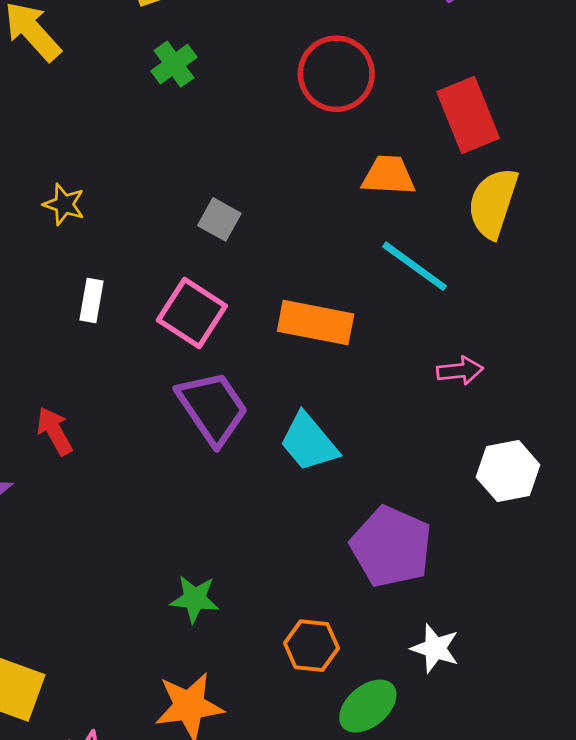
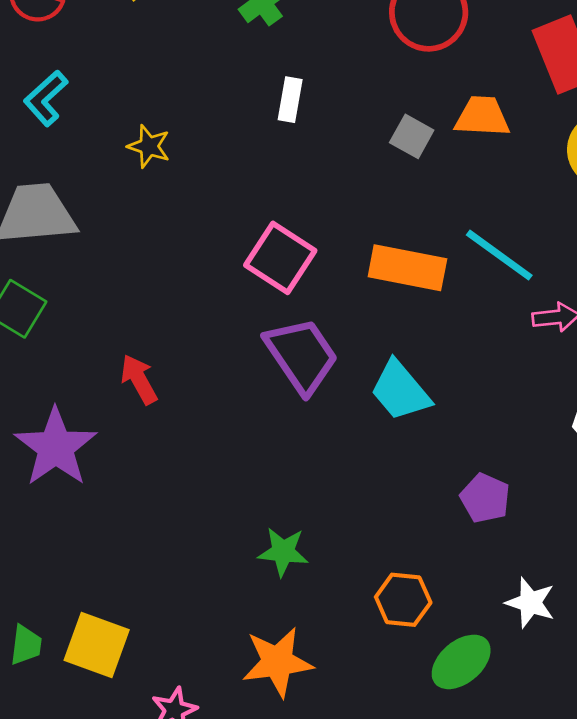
gray square: (219, 219) -> (412, 136), moved
cyan line: (415, 266) -> (499, 255), moved
white rectangle: (92, 301) -> (290, 100), moved
purple pentagon: (391, 547) -> (485, 498), size x0.6

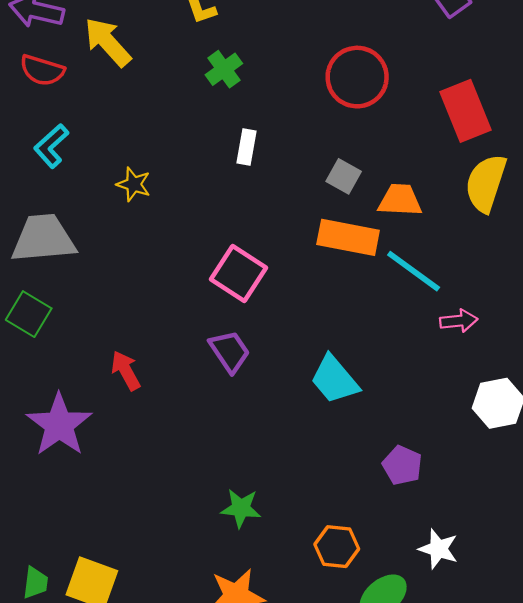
orange trapezoid: (482, 117) -> (400, 200), moved
orange rectangle: (407, 268) -> (348, 237), moved
purple trapezoid: (301, 355) -> (230, 351), moved, size x0.7

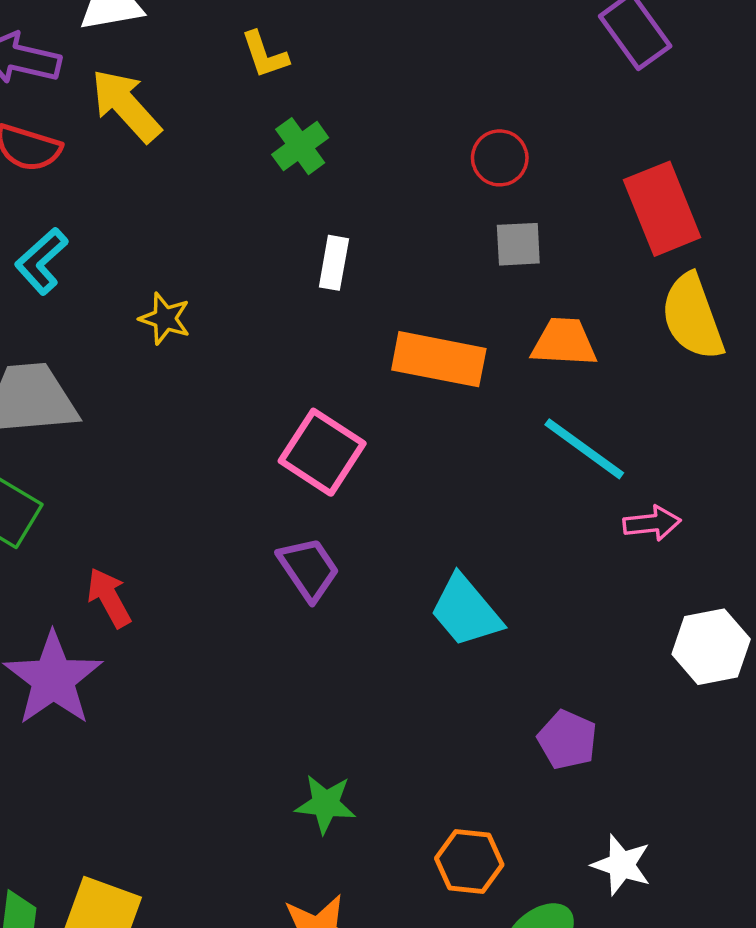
red circle: (357, 77) -> (500, 158), size x0.6
gray square: (344, 176) -> (518, 244), moved, turned -32
yellow semicircle: (486, 183) -> (693, 317), turned -38
orange rectangle: (348, 237) -> (439, 359), moved
red arrow: (126, 371) -> (109, 598), moved

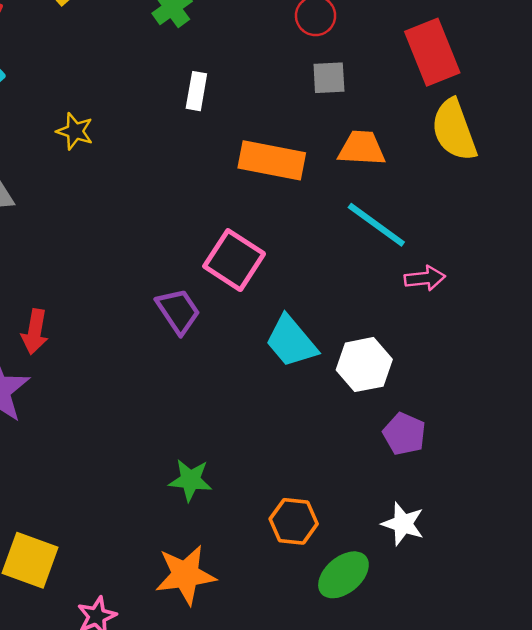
pink square: (322, 452) -> (234, 260), moved
red arrow: (109, 598) -> (35, 332), turned -141
white hexagon: (711, 647) -> (364, 365), moved
purple pentagon: (567, 740) -> (404, 434), moved

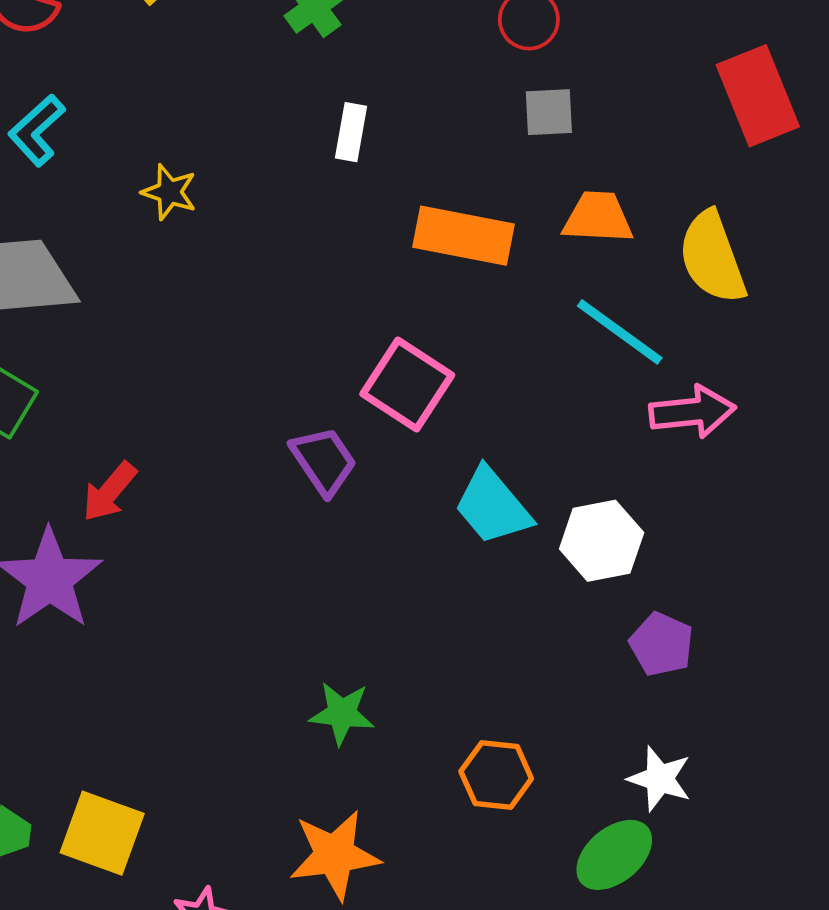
red rectangle: (432, 52) -> (758, 96), moved
yellow semicircle: (454, 130) -> (712, 257), moved
pink arrow: (425, 278) -> (692, 412), size x1.4
red arrow: (35, 332) -> (109, 492), turned 30
green ellipse: (343, 575) -> (614, 855), moved

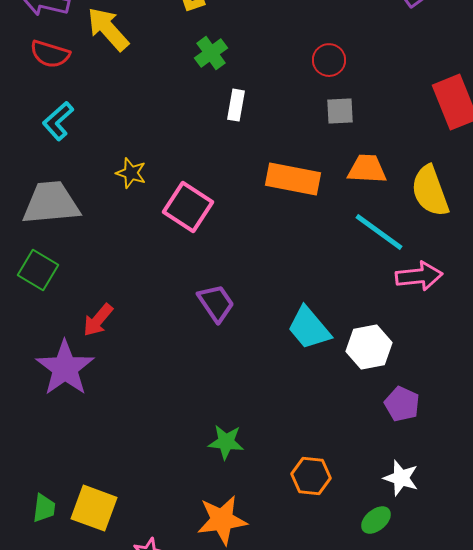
white rectangle: (351, 132) -> (236, 105), moved
yellow star: (169, 192) -> (131, 173), moved
pink square: (407, 385) -> (188, 207), moved
green ellipse: (614, 855) -> (376, 520), size x0.7

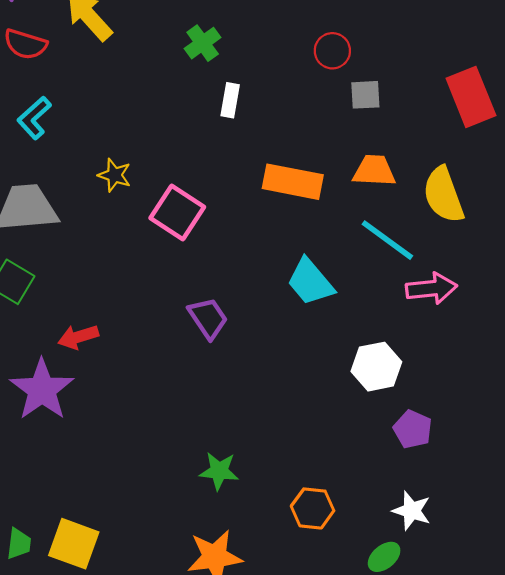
gray square: (340, 111) -> (365, 95), moved
red arrow: (98, 320) -> (78, 337), turned 33
cyan trapezoid: (309, 328) -> (310, 282), moved

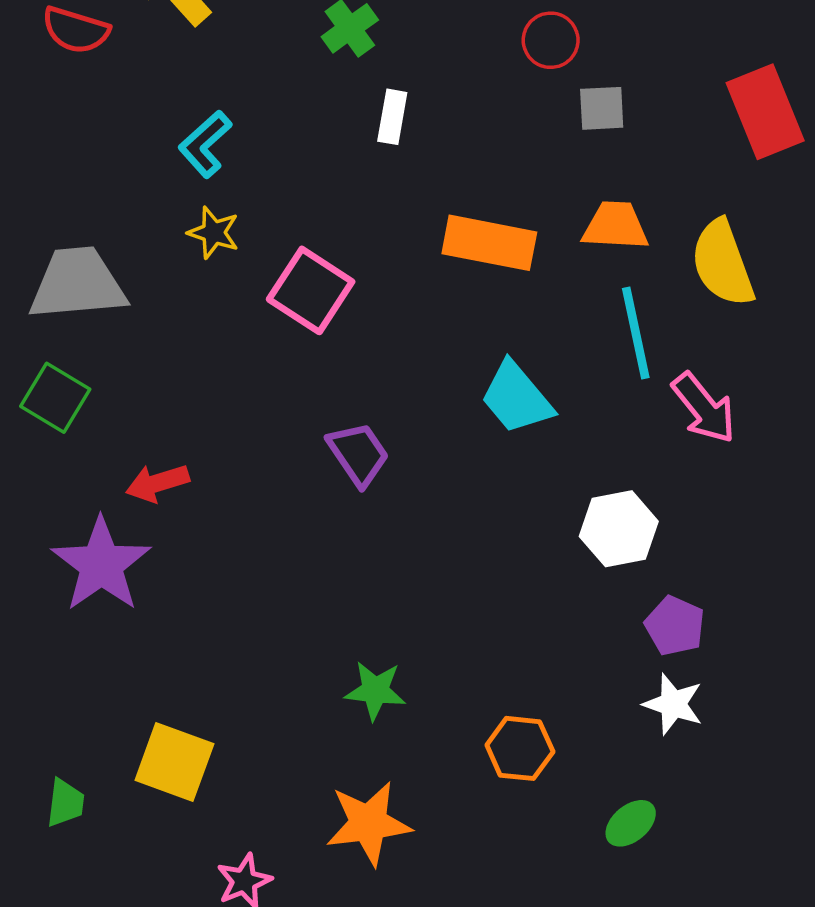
cyan L-shape: (34, 118) -> (205, 144), moved
cyan line: (387, 240) -> (636, 333), turned 42
pink arrow: (431, 288) -> (704, 408), turned 57
white star: (412, 511) -> (673, 704), moved
yellow square: (74, 544) -> (174, 762), moved

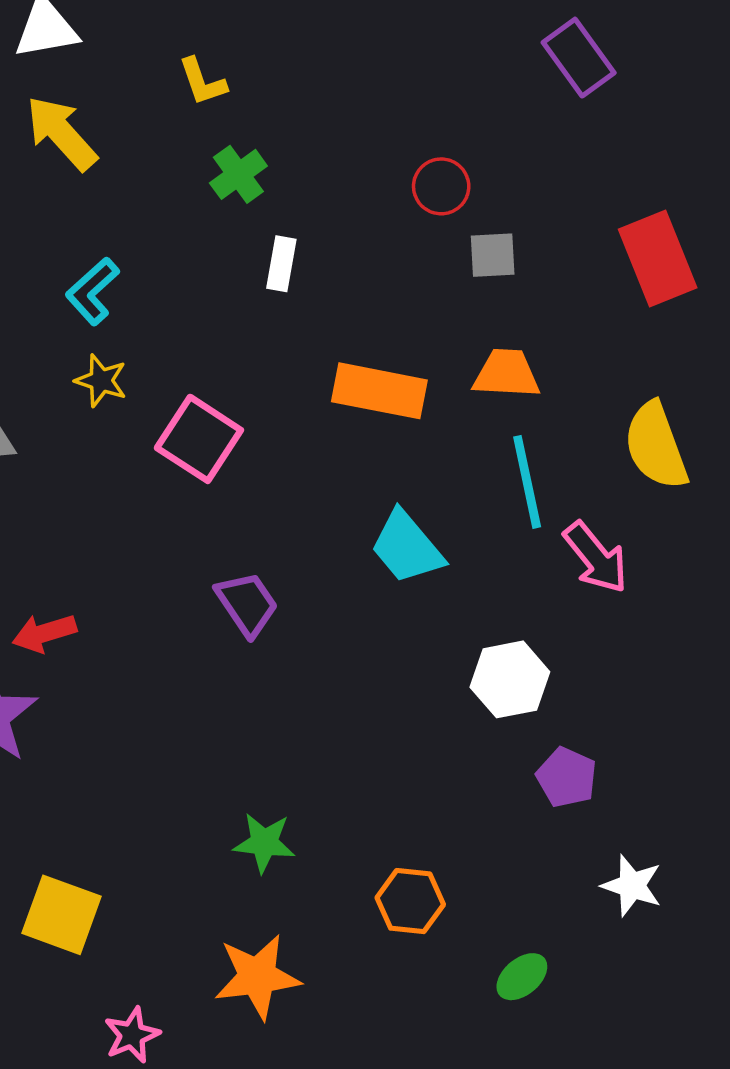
yellow semicircle: (723, 263) -> (656, 446), moved
white star: (673, 704) -> (632, 886), moved

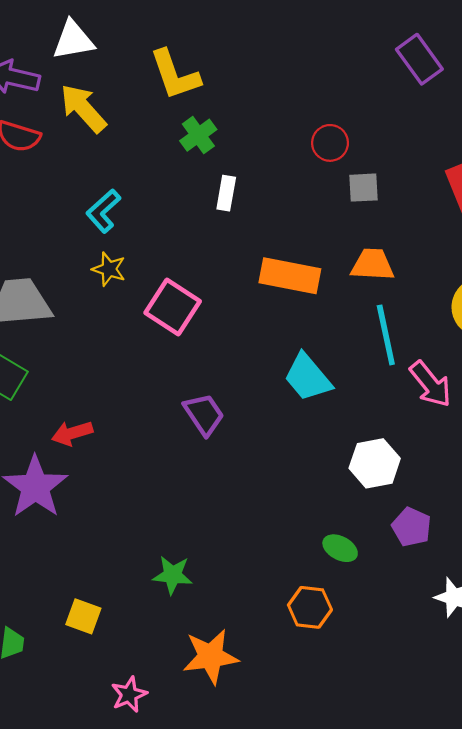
yellow L-shape: (202, 82) -> (175, 75), size x1.6
green star: (264, 843) -> (173, 575), moved
yellow square: (61, 915) -> (83, 616), size x0.7
green ellipse: (522, 977) -> (340, 548), moved, turned 68

